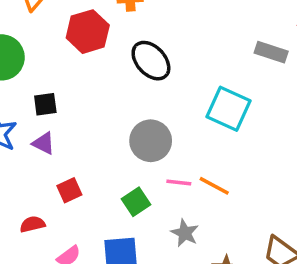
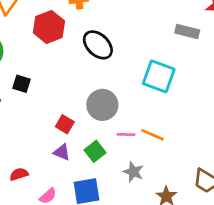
black square: (45, 104) -> (21, 84), turned 30
purple triangle: (43, 143) -> (62, 152), moved
red square: (69, 190) -> (65, 124), moved, turned -30

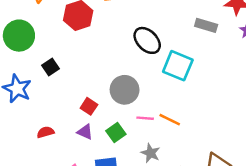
black ellipse: (98, 45) -> (147, 40), moved
black square: (21, 84) -> (50, 67), turned 35
red semicircle: (19, 174) -> (45, 132), moved

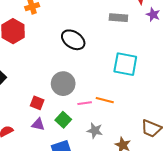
cyan square: (178, 66) -> (125, 64), moved

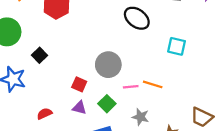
black ellipse: (73, 40) -> (137, 18), moved
cyan square: (125, 64) -> (176, 46), size x0.7

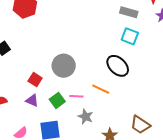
black ellipse: (137, 18) -> (118, 66), moved
cyan square: (176, 46) -> (130, 36), moved
pink line: (131, 87) -> (76, 96), moved

